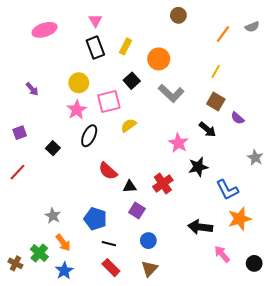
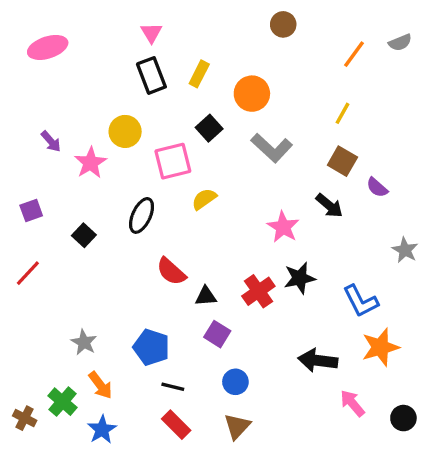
pink ellipse: (45, 30) -> (48, 47), moved
pink star: (77, 110) -> (90, 163), moved
black star: (198, 167) -> (300, 278), moved

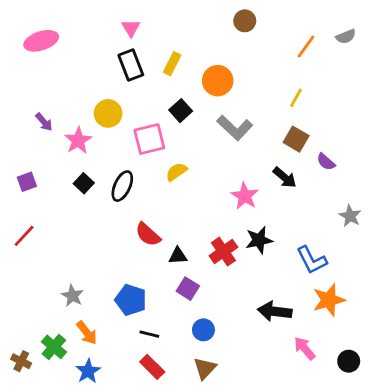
black square: (84, 235) -> (84, 183), moved

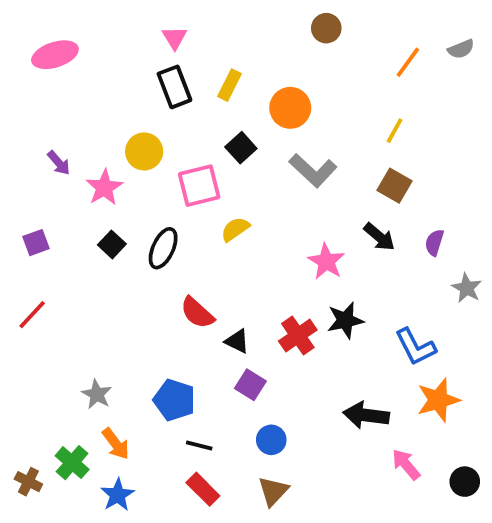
purple semicircle: (326, 162) -> (434, 243), moved, turned 66
black triangle: (178, 256) -> (237, 341), turned 30

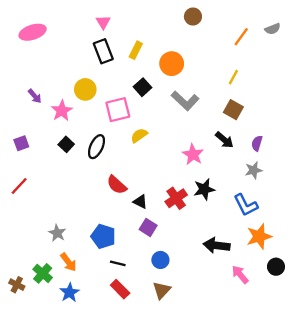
gray star: (467, 288) -> (254, 170), moved, turned 30
black circle: (465, 482) -> (276, 267), moved

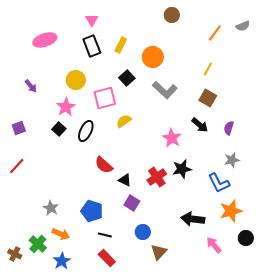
pink ellipse: (33, 32) -> (45, 40), moved
pink star: (62, 111) -> (66, 107), moved
gray star: (254, 170) -> (232, 160), moved
orange arrow: (68, 262) -> (61, 234), turned -30
brown triangle: (162, 290) -> (159, 252), moved

